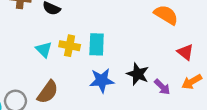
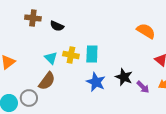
blue star: (102, 80) -> (96, 82), turned 30
brown semicircle: (48, 92) -> (47, 81), moved

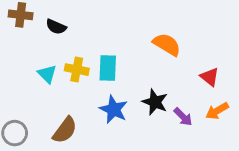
orange semicircle: (146, 31) -> (167, 44), moved
brown semicircle: (47, 81) -> (65, 130), moved

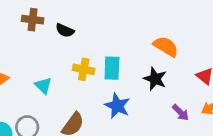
cyan triangle: (47, 74) -> (43, 86), moved
black star: (155, 102) -> (155, 79), moved

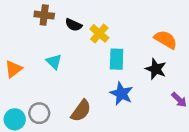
yellow cross: (84, 69) -> (99, 33), moved, turned 30
cyan triangle: (43, 86) -> (54, 62), moved

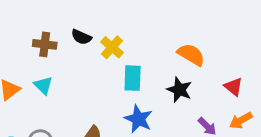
brown cross: (44, 15) -> (45, 44), moved
cyan triangle: (54, 62) -> (43, 85), moved

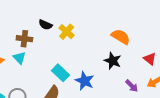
brown cross: (45, 44) -> (24, 39), moved
cyan rectangle: (133, 78) -> (61, 73), moved, turned -48

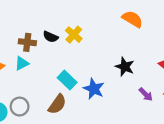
black semicircle: (45, 25) -> (51, 37), moved
orange semicircle: (121, 37) -> (132, 19), moved
cyan triangle: (19, 58) -> (22, 63), turned 48

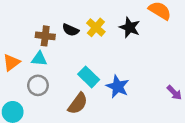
cyan triangle: (22, 63) -> (39, 59), turned 32
black star: (125, 67) -> (130, 27), moved
gray circle: (20, 107) -> (38, 85), moved

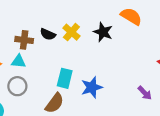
cyan rectangle: (89, 77) -> (65, 78), turned 60
blue star: (118, 87) -> (92, 87), turned 30

